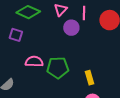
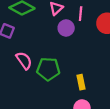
pink semicircle: (34, 61) -> (24, 61), turned 48

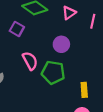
purple circle: (66, 28) -> (61, 44), moved

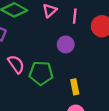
purple circle: (61, 44) -> (66, 44), moved

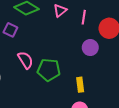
purple circle: (66, 44) -> (90, 48), moved

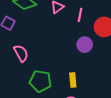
green pentagon: (49, 70) -> (40, 81), moved

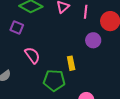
yellow rectangle: (73, 80) -> (71, 63), moved

